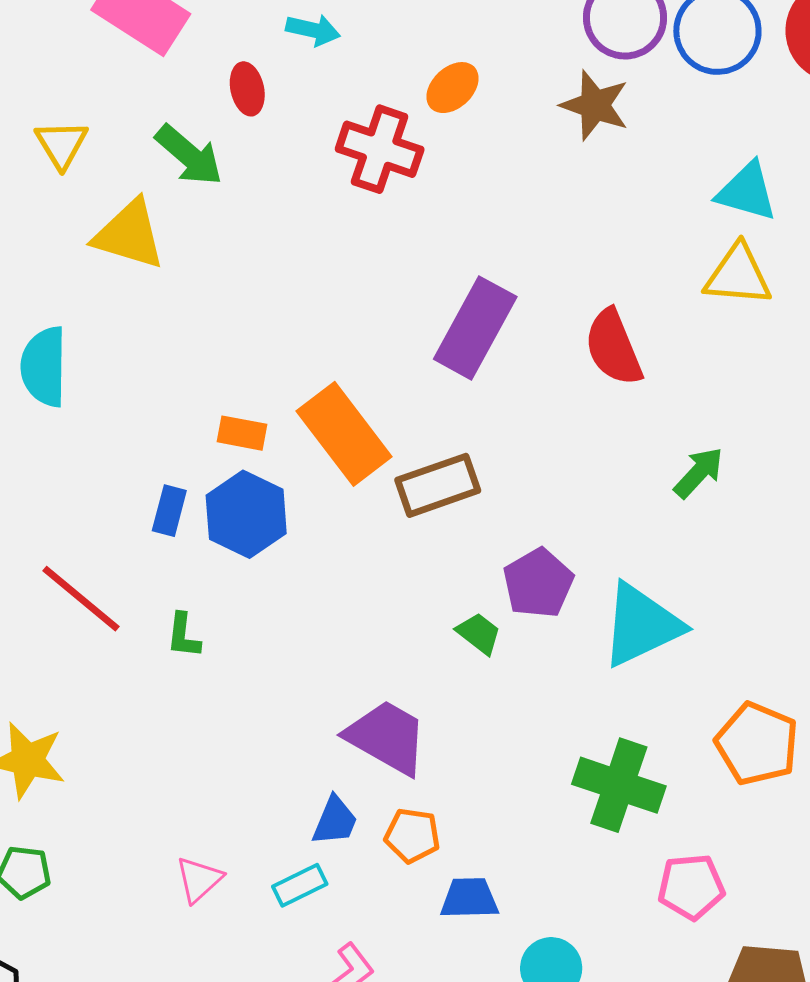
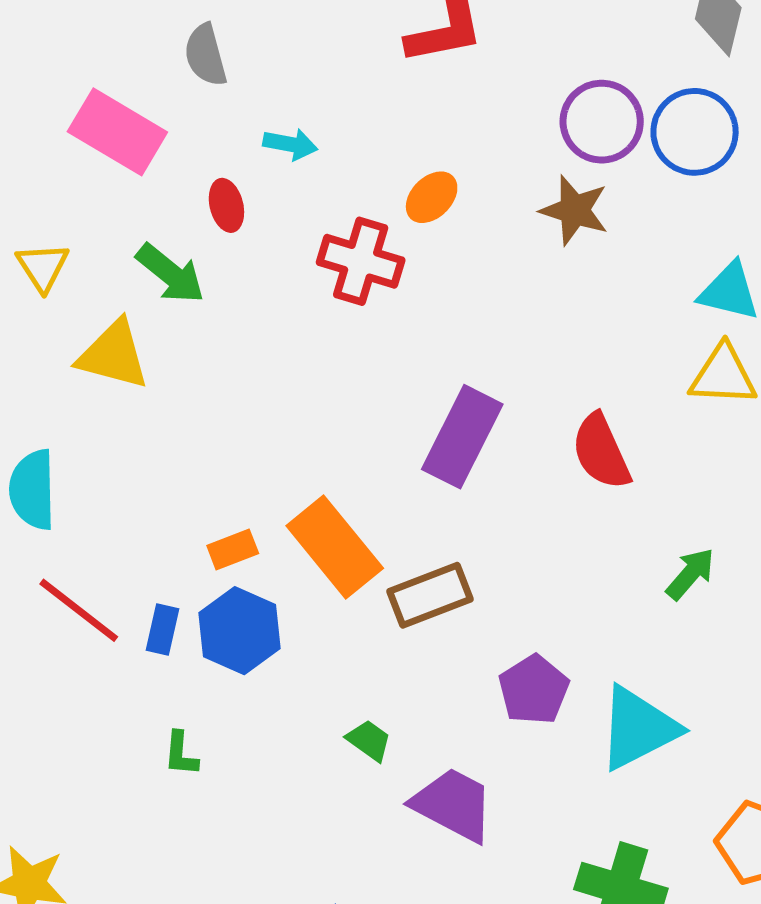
orange rectangle: (242, 433) -> (233, 549), turned -30
red line: (81, 599) -> (79, 610), moved
green trapezoid: (479, 633) -> (369, 740), moved
purple trapezoid: (387, 737) -> (453, 805), moved

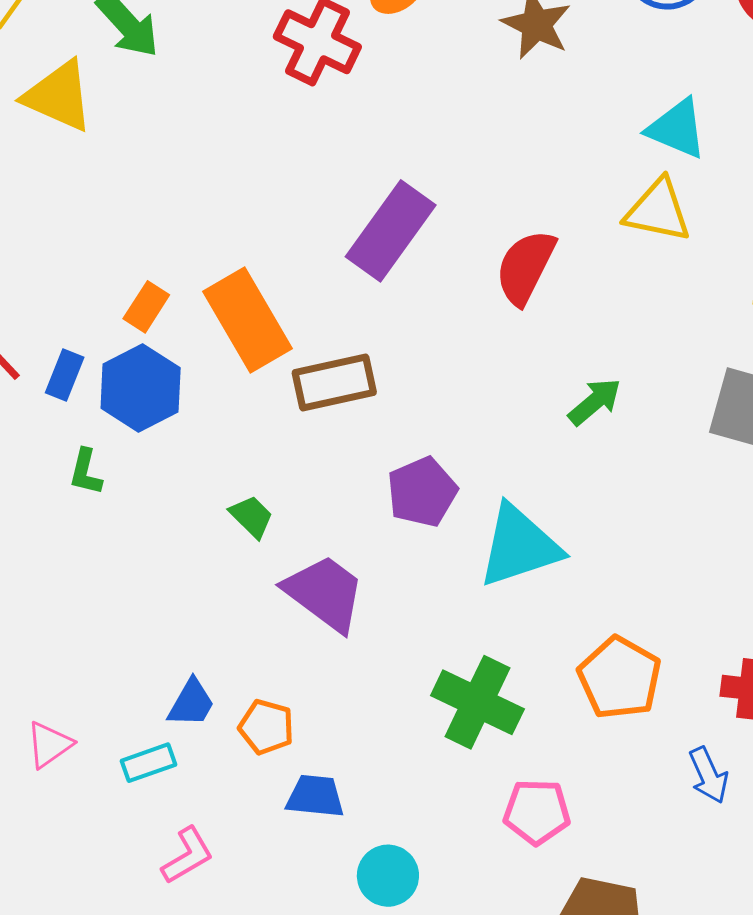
red semicircle: (601, 452) -> (525, 267), turned 42
orange rectangle: (233, 549) -> (146, 307), turned -45
green L-shape: (181, 754) -> (86, 472), moved

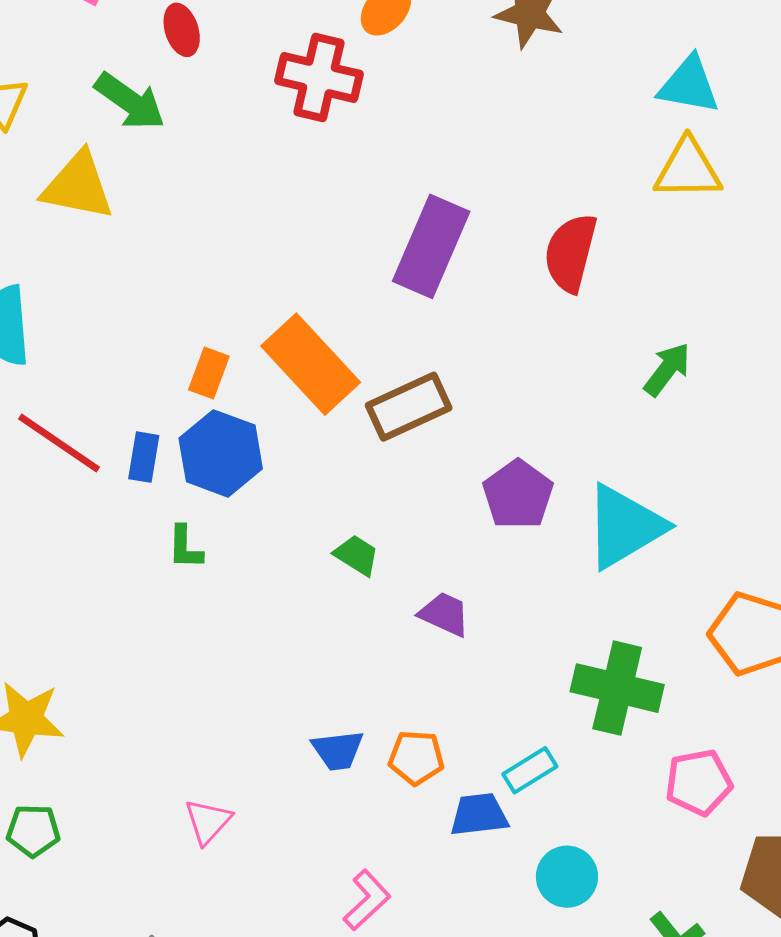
purple trapezoid: (325, 593) -> (444, 614), size x0.6
blue trapezoid: (191, 703) -> (338, 750), turned 66
cyan rectangle: (149, 763) -> (530, 770), moved

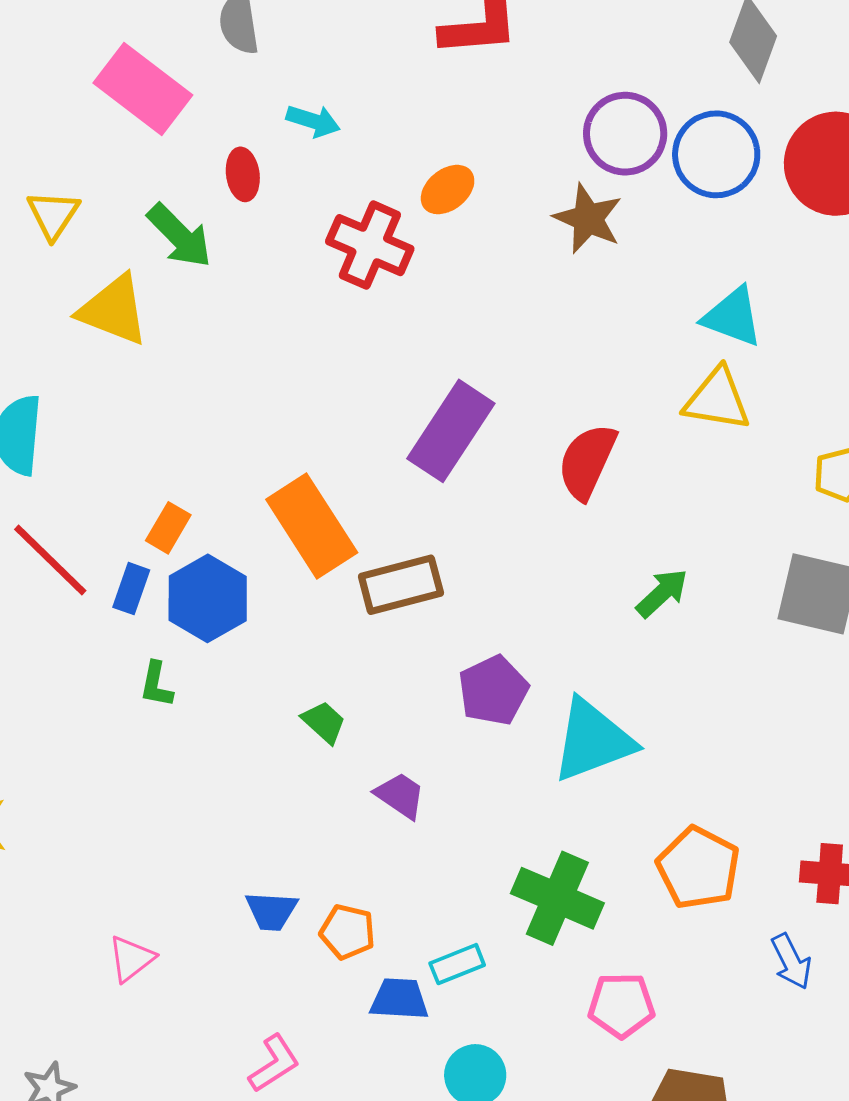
orange rectangle: (209, 373) -> (168, 528), moved

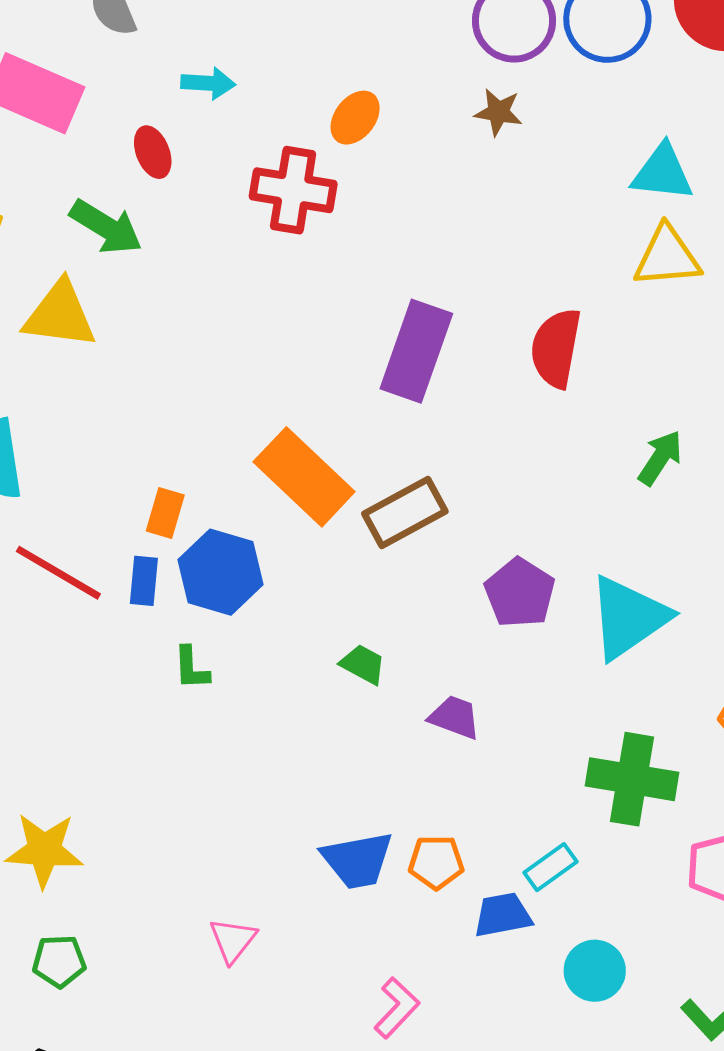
brown star: (588, 219) -> (498, 112), size x0.7
blue trapezoid: (271, 911) -> (357, 860), size x1.4

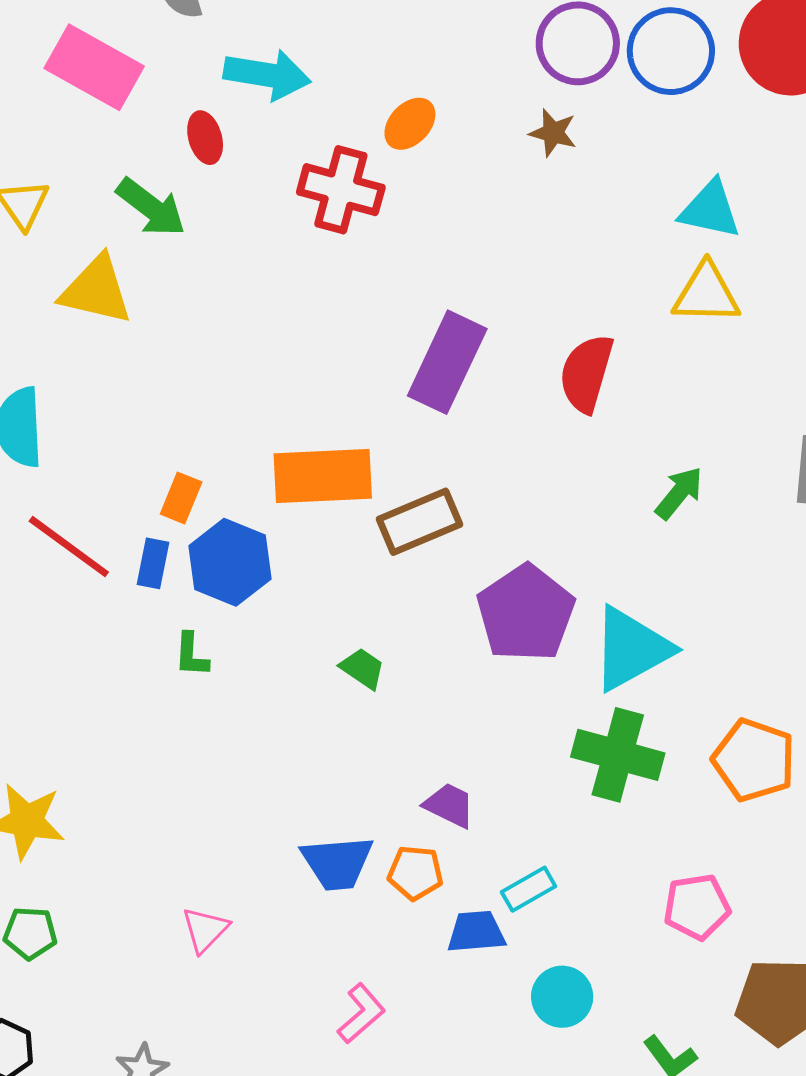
cyan arrow: (208, 83) -> (267, 75), size x1.6
orange rectangle: (304, 477) -> (323, 476), turned -52
purple pentagon: (520, 593) -> (526, 613), size x1.4
purple trapezoid: (455, 717) -> (449, 805), moved
green cross: (632, 779) -> (618, 755), moved

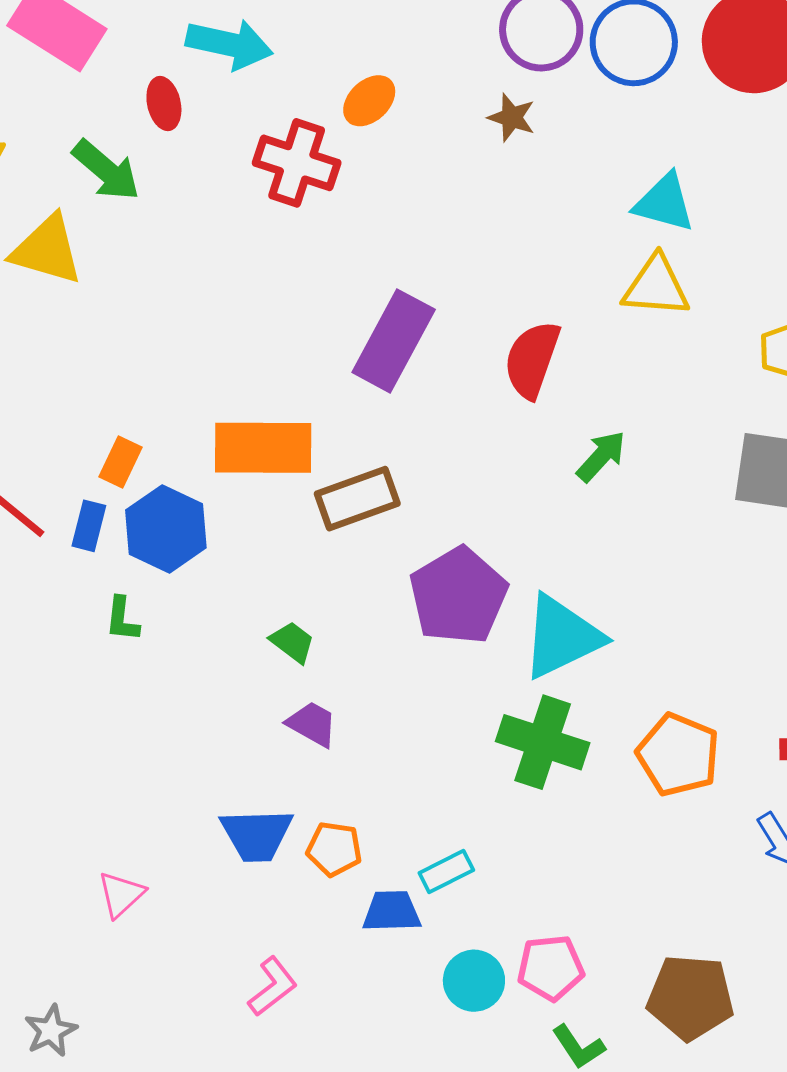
green arrow: (679, 493) -> (601, 456), moved
purple trapezoid: (449, 805) -> (312, 724), moved
pink pentagon: (697, 907) -> (551, 968), moved

